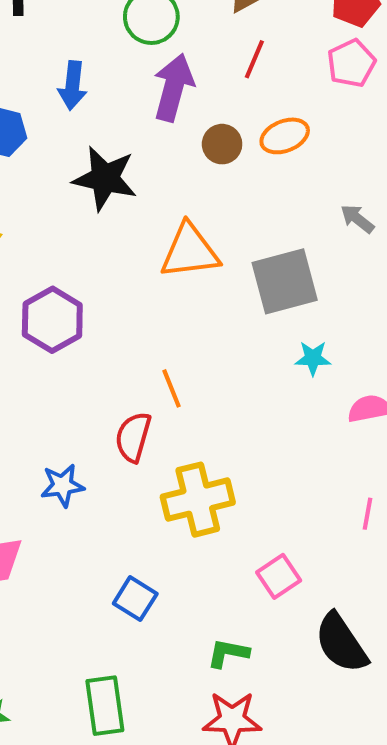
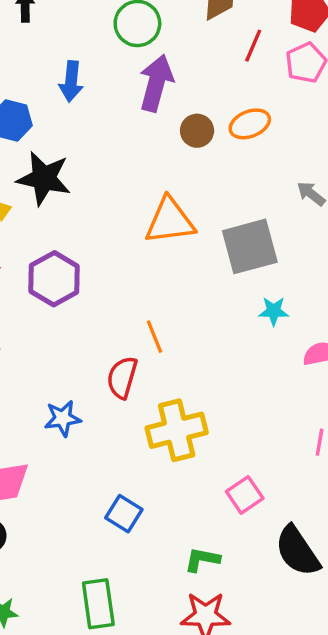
red line: (254, 59) -> (253, 46), moved
black star: (105, 178) -> (44, 178), moved

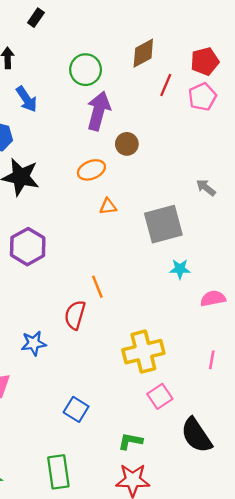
blue arrow: (71, 81) -> (27, 99), moved, turned -40
orange ellipse: (250, 124) -> (91, 170), moved
orange triangle: (170, 221) -> (108, 206), size x0.5
yellow cross: (177, 430) -> (143, 352), moved

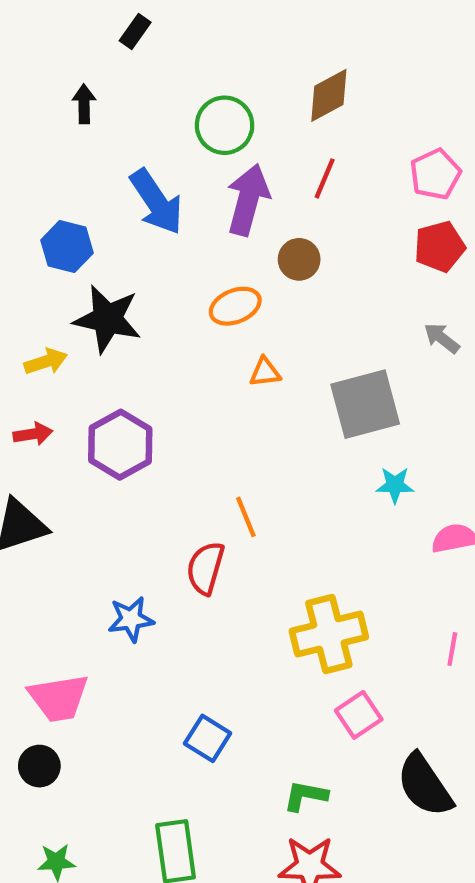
red pentagon: (205, 61) -> (440, 247), moved
red line: (166, 85) -> (325, 178), moved
blue arrow: (27, 99) -> (156, 202), moved, size x1.4

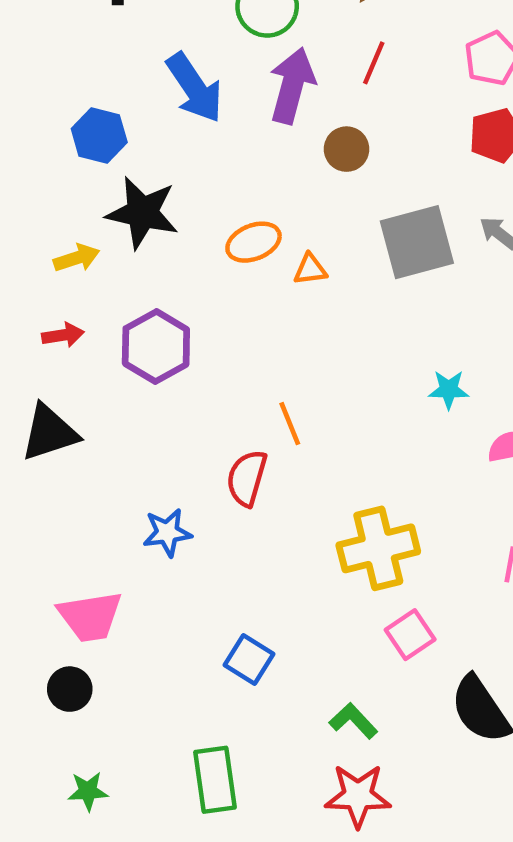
orange ellipse: (235, 306) -> (254, 242), moved
gray square: (365, 404) -> (417, 242), moved
green L-shape: (305, 796) -> (353, 721), turned 36

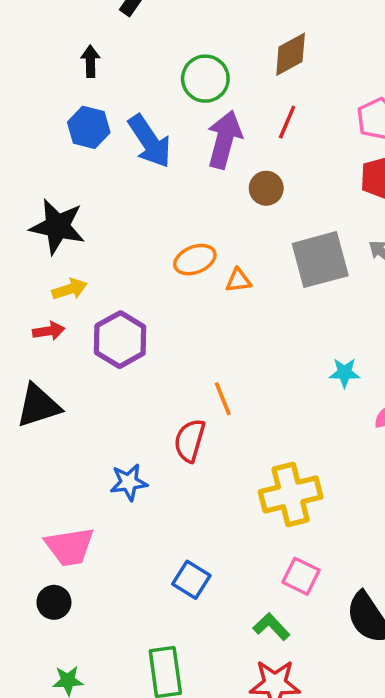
blue hexagon: (99, 135) -> (89, 127), moved
black star: (142, 213) -> (57, 227), moved
yellow arrow: (77, 258) -> (70, 289), moved
pink square: (410, 635) -> (301, 576), moved, turned -30

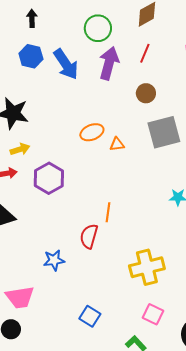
brown circle: (266, 188) -> (146, 93), moved
orange line: (223, 399) -> (108, 212), turned 30

